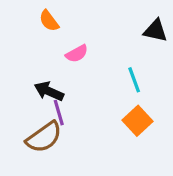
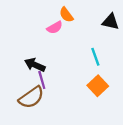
orange semicircle: (49, 21) -> (66, 15), moved
pink semicircle: (77, 54) -> (55, 28), moved

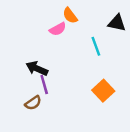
cyan line: (95, 57) -> (96, 46), moved
brown semicircle: (31, 97) -> (33, 103), size x0.6

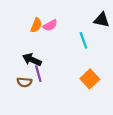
orange semicircle: (70, 16) -> (36, 25), moved, turned -120
brown semicircle: (33, 103) -> (24, 82), moved, turned 40

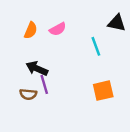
orange semicircle: (36, 25) -> (31, 30), moved
orange square: (90, 79) -> (103, 91), turned 30

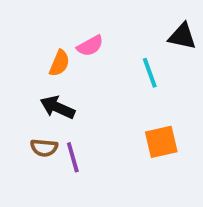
orange semicircle: (31, 30) -> (59, 63), moved
purple line: (44, 84) -> (73, 157), moved

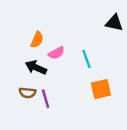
pink semicircle: (90, 46) -> (56, 53), moved
cyan line: (150, 73) -> (86, 59), moved

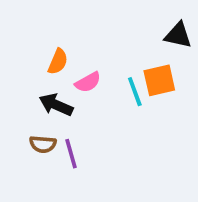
orange square: (101, 89) -> (159, 80), moved

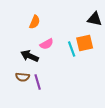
orange semicircle: (58, 62) -> (35, 22), moved

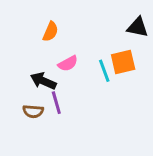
purple line: (38, 82) -> (56, 103), moved

